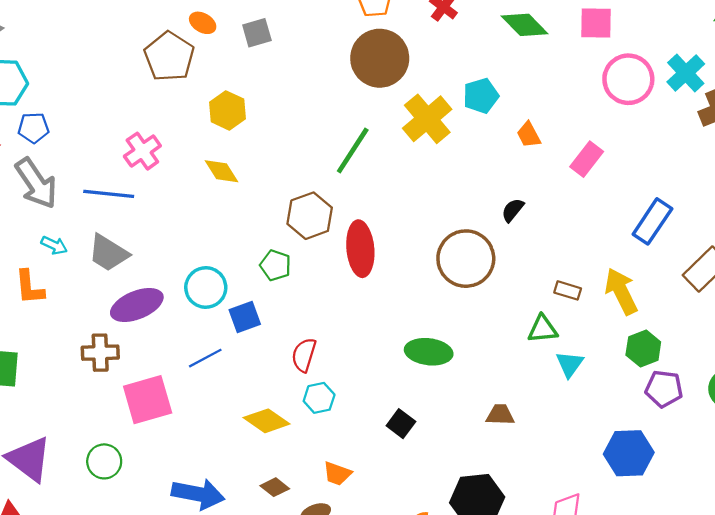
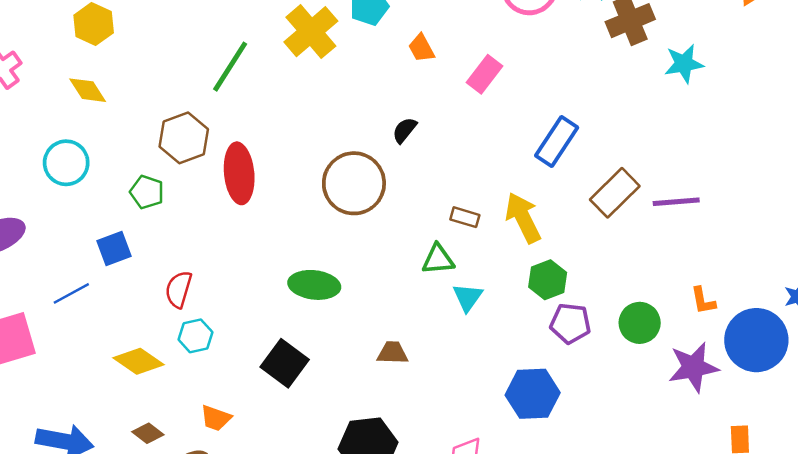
cyan circle: (206, 287) -> (66, 163), moved
black square: (401, 424) -> (285, 363), size x1.5

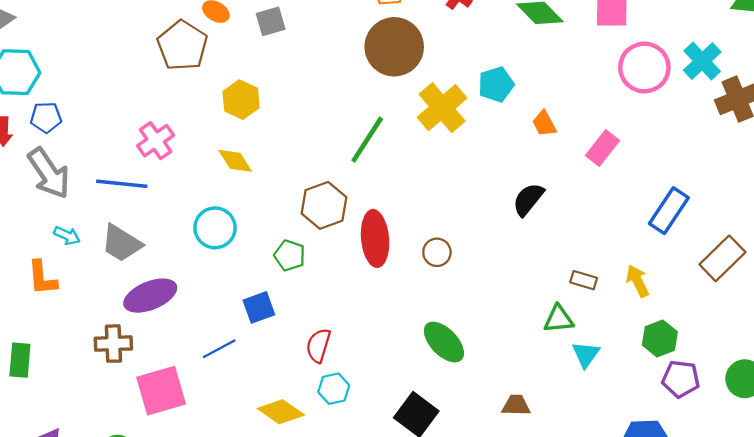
black semicircle: (405, 130) -> (528, 199), size x1.4
brown circle: (354, 183) -> (437, 252), moved, size x0.5
yellow arrow: (523, 218) -> (637, 281), size x0.7
green ellipse: (314, 285) -> (444, 342), turned 39

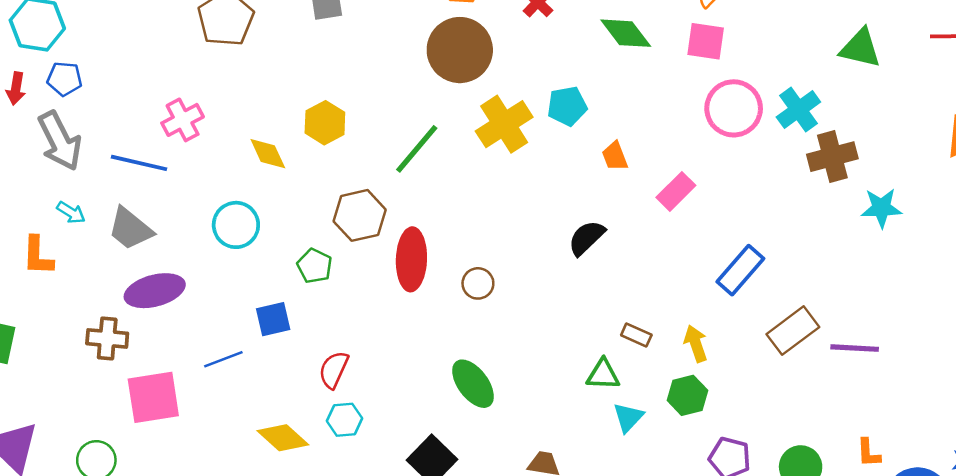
yellow hexagon: (241, 100) -> (325, 123), moved
green hexagon: (660, 338) -> (687, 395), moved

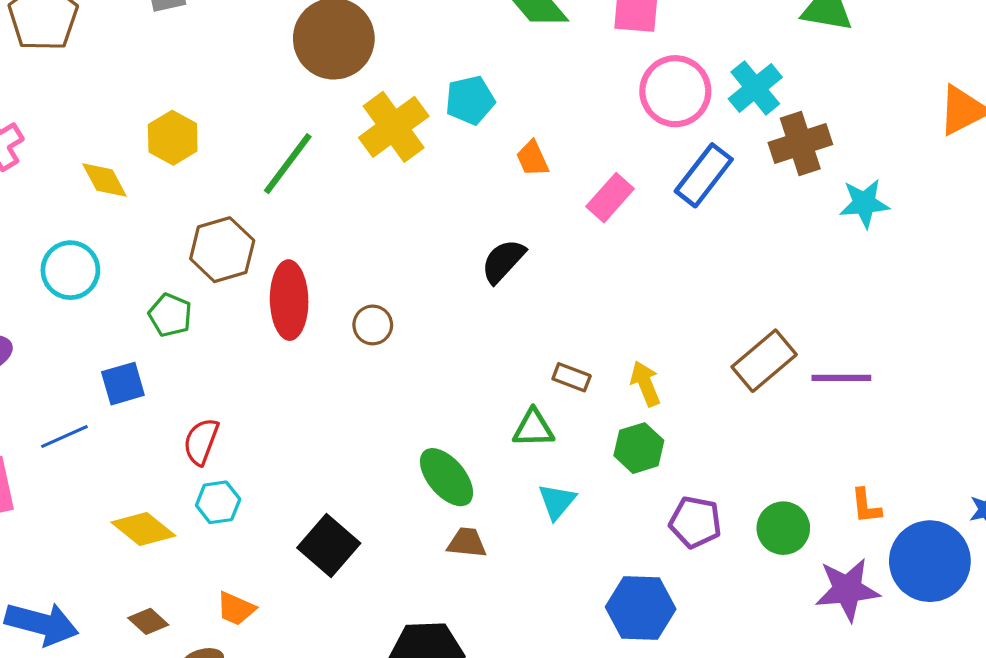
blue rectangle: (740, 270) -> (704, 175), moved
green ellipse: (473, 384) -> (447, 477), moved
cyan triangle: (628, 417) -> (557, 502), moved

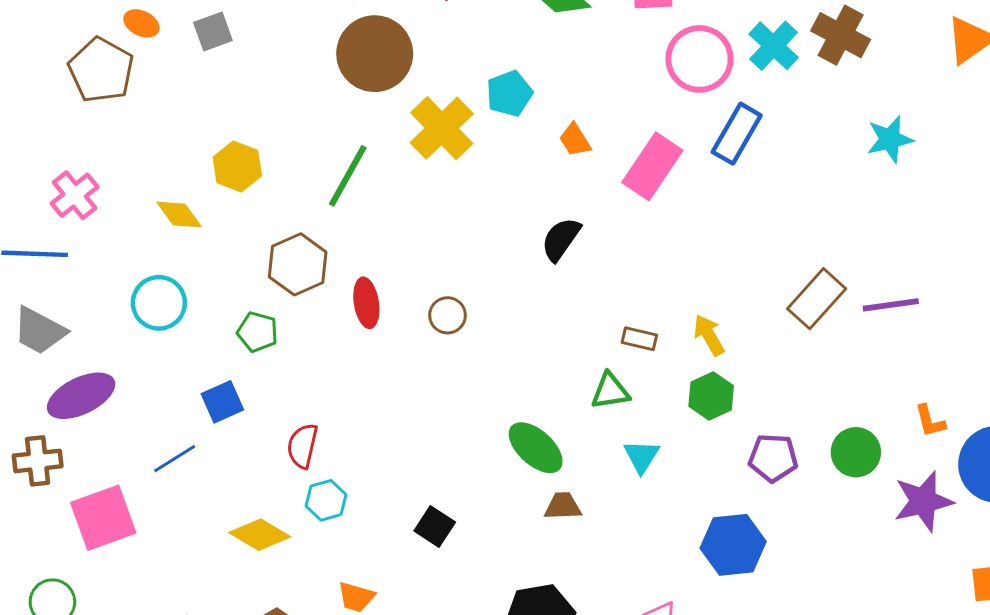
brown cross: (800, 143) -> (841, 35), moved, turned -36
pink rectangle: (610, 198) -> (652, 166), size x1.4
red ellipse: (289, 300) -> (366, 303), size x0.7
black square: (329, 546) -> (435, 526), size x0.7

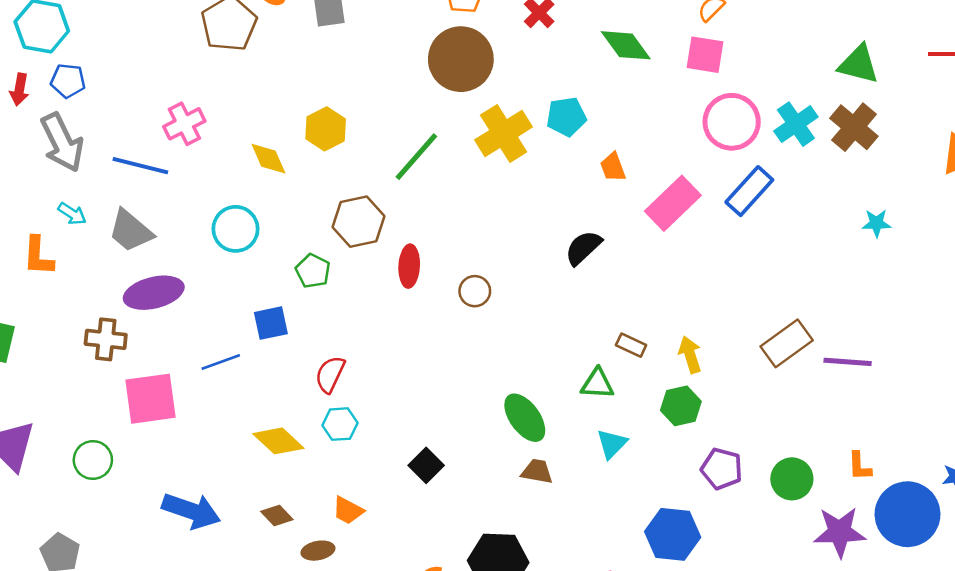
cyan star: (890, 139) -> (877, 223), size x0.7

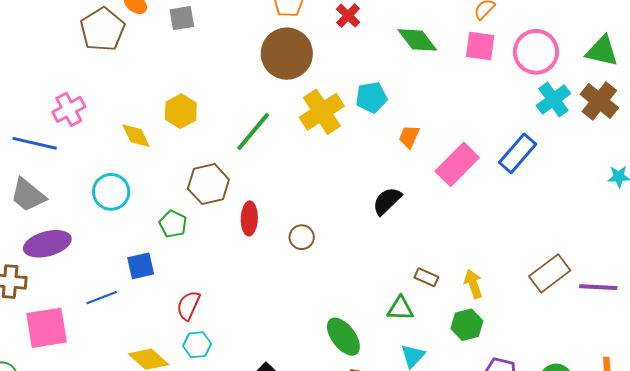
pink circle: (732, 122) -> (536, 52), moved
orange trapezoid: (613, 167) -> (409, 137), turned 45

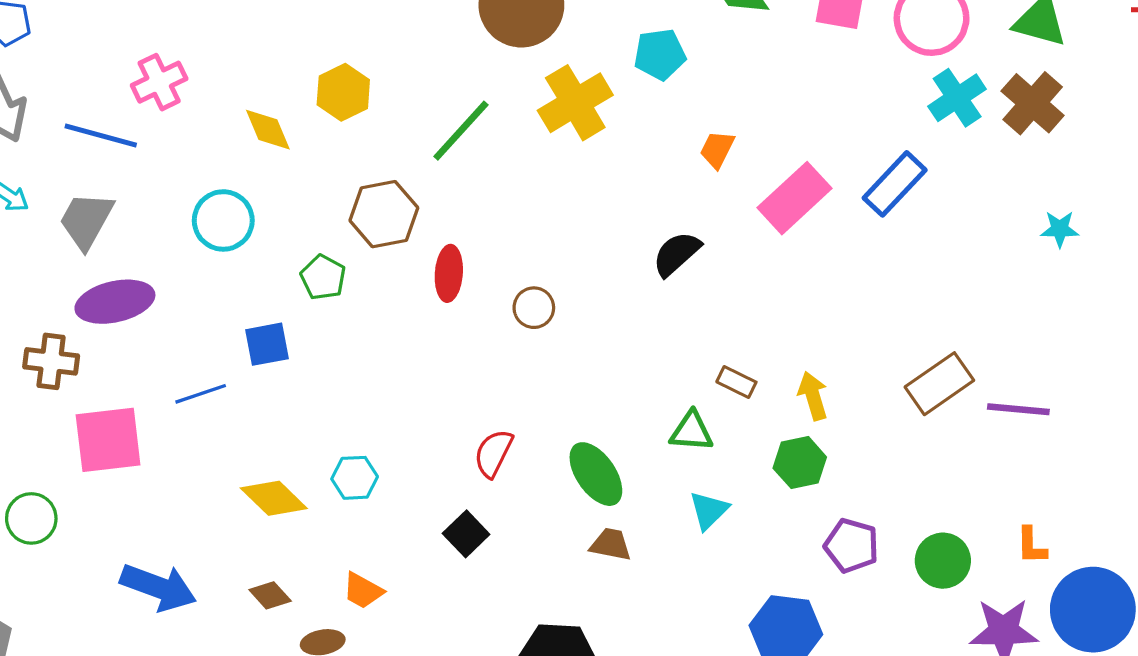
cyan pentagon: (371, 97) -> (660, 54), moved
gray trapezoid: (28, 195) -> (86, 220), turned 78
red semicircle: (188, 305) -> (493, 453), moved

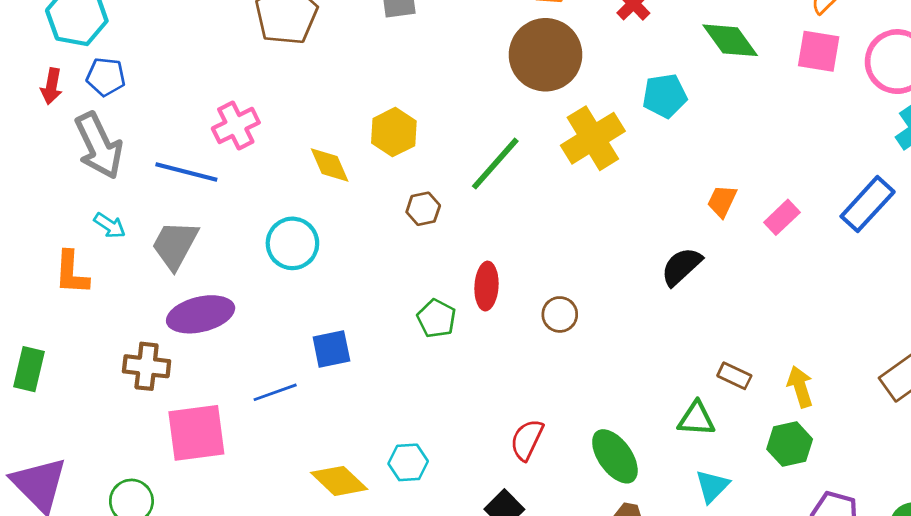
orange trapezoid: (717, 149) -> (722, 201), moved
pink rectangle: (794, 198) -> (782, 217), size x0.6
brown hexagon: (384, 214) -> (423, 209), moved, size x0.6
green pentagon: (323, 277) -> (436, 318), moved

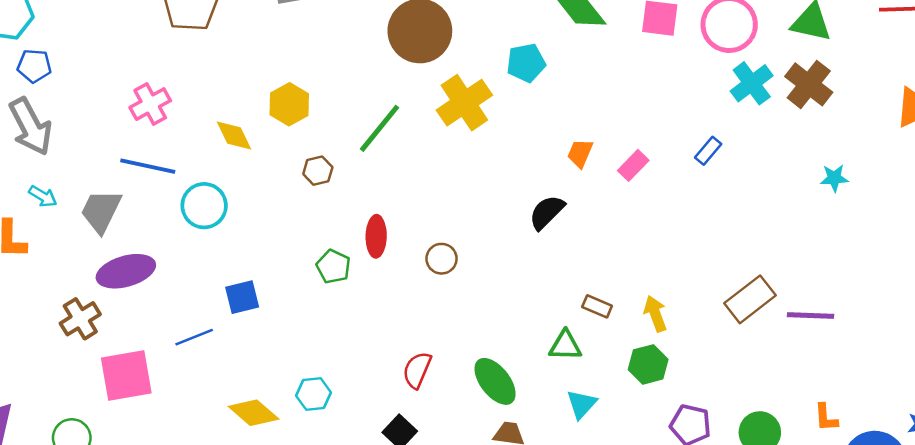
blue line: (186, 172) -> (148, 166), moved
blue rectangle: (868, 204) -> (708, 151), size x0.6
brown cross: (147, 366) -> (80, 319), turned -36

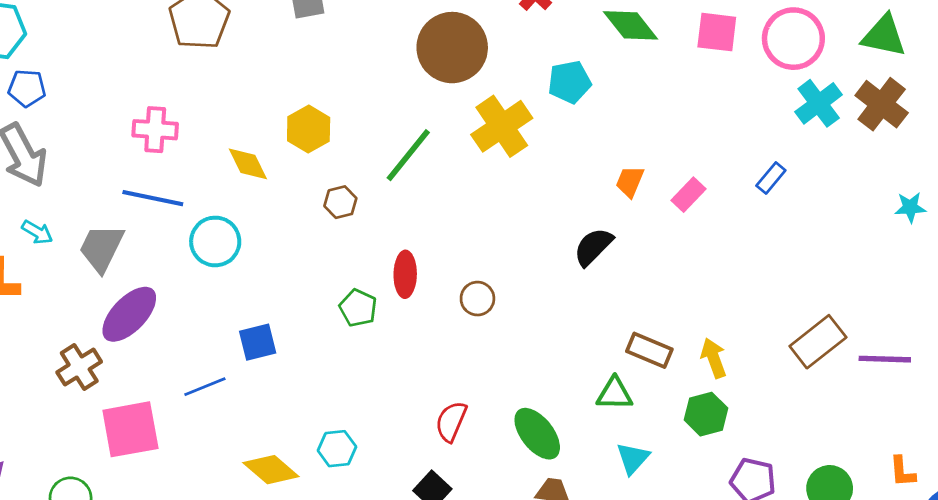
pink cross: (150, 104) -> (155, 130), turned 33
purple ellipse: (126, 271) -> (129, 314), turned -30
brown rectangle: (597, 306) -> (649, 350), size x1.4

